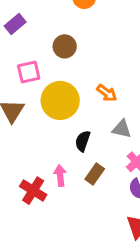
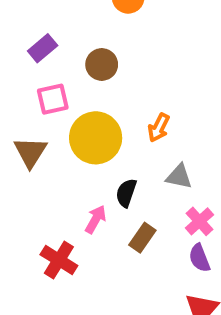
purple rectangle: (15, 24) -> (43, 48), moved
orange arrow: (107, 93) -> (159, 128), turned 80
pink arrow: (60, 176) -> (96, 219), moved, turned 35

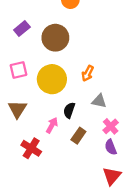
brown circle: (102, 64) -> (55, 38), size x1.5
pink square: (53, 99) -> (18, 70), moved
brown triangle: (30, 152) -> (17, 109), moved

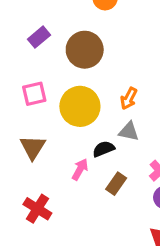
gray triangle: (99, 101) -> (129, 132), moved
black semicircle: (69, 110) -> (104, 149), turned 49
red cross: (31, 148) -> (37, 209), moved

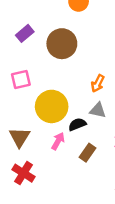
yellow circle: (80, 106) -> (52, 106), moved
brown triangle: (33, 147) -> (20, 137), moved

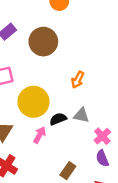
gray triangle: (98, 110) -> (81, 115), moved
brown rectangle: (87, 153) -> (68, 171), moved

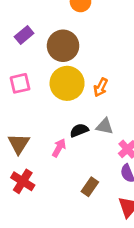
yellow circle: (33, 102) -> (67, 83), moved

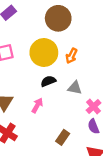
brown circle: (63, 46) -> (58, 18), moved
black semicircle: (79, 130) -> (48, 81), moved

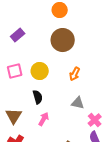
yellow circle: (44, 53) -> (40, 71), moved, size x0.7
black semicircle: (48, 81) -> (38, 97), moved, turned 96

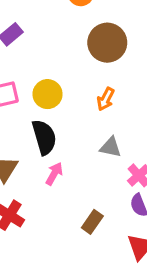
brown circle: (63, 40) -> (107, 43), moved
black semicircle: (38, 97) -> (44, 137), size x1.5

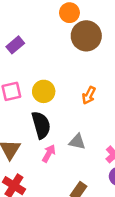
brown circle: (107, 43) -> (86, 36), moved
gray triangle: (111, 147) -> (77, 142), moved

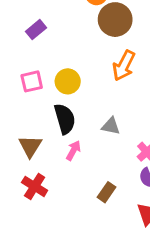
orange arrow: (89, 95) -> (124, 66), moved, size x1.5
gray triangle: (77, 142) -> (111, 126), moved

